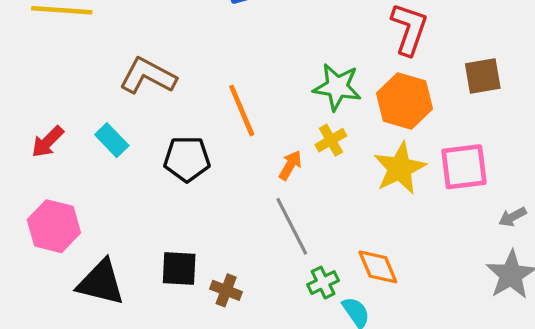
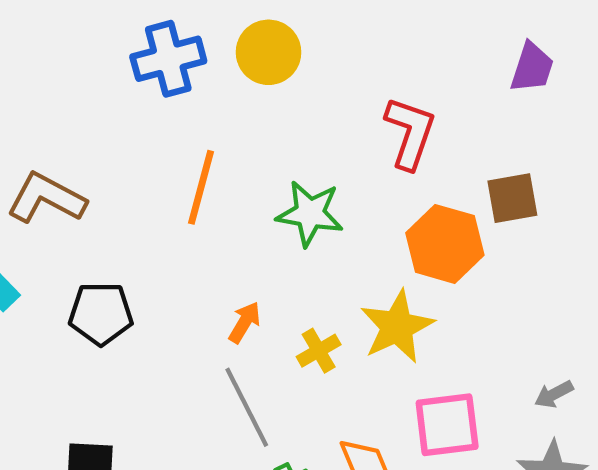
orange hexagon: (404, 101) -> (445, 244), moved
orange line: (242, 110) -> (201, 187), moved, turned 38
yellow cross: (331, 140) -> (319, 351), moved
pink square: (464, 167) -> (447, 425), moved

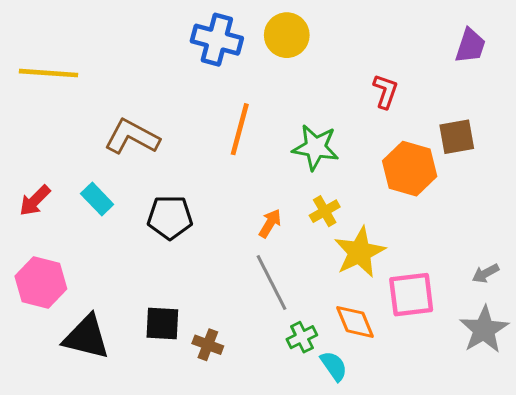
blue cross: (168, 59) -> (217, 40), turned 30
red L-shape: (410, 133) -> (385, 91), size x0.7
yellow star: (397, 327) -> (360, 252), moved
yellow cross: (319, 351) -> (325, 211), moved

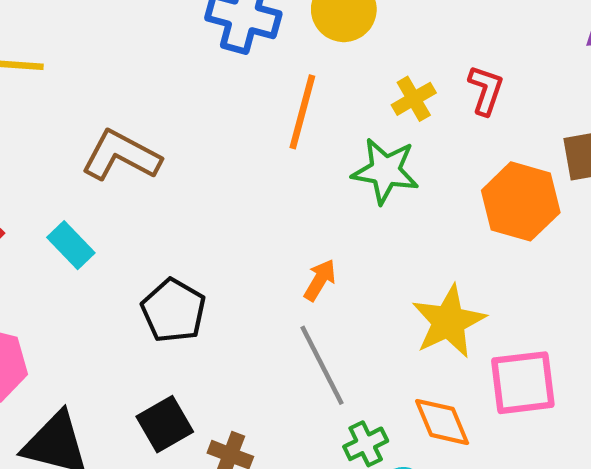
orange line: (240, 129) -> (302, 112), moved
yellow cross: (325, 211) -> (414, 99), moved
black pentagon: (170, 217) -> (174, 311), moved, turned 30
black square: (162, 323) -> (165, 424), turned -33

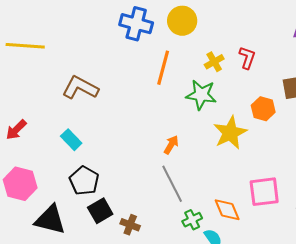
orange hexagon: (521, 201) -> (263, 109), size x0.7
cyan rectangle: (71, 245) -> (71, 140), moved
black pentagon: (174, 311) -> (84, 181), moved
yellow star: (449, 322) -> (230, 133), moved

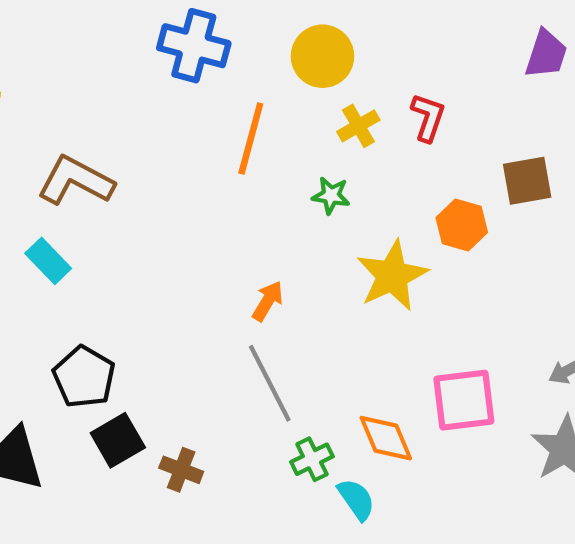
yellow circle: (182, 21) -> (323, 56), moved
green star: (201, 95) -> (331, 195), size x0.6
cyan rectangle: (71, 140) -> (48, 261), moved

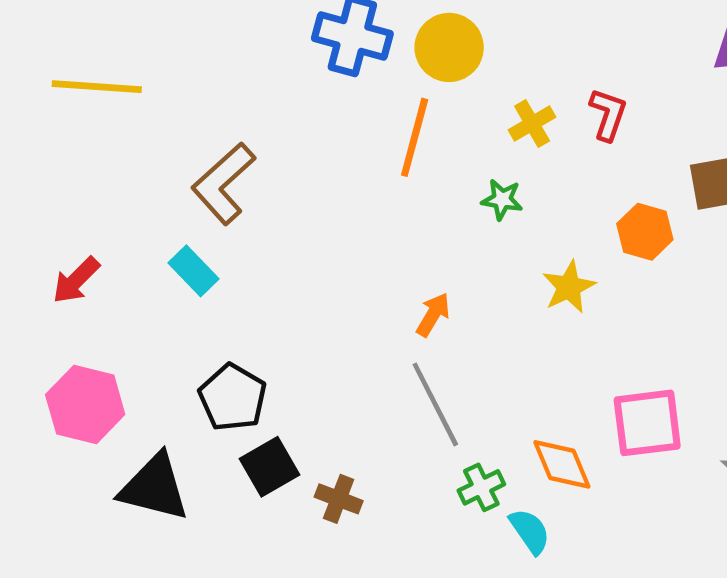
yellow circle: (323, 56) -> (449, 47), moved
brown L-shape: (76, 181) -> (223, 183), turned -70
yellow star: (392, 276) -> (569, 287), size x0.7

